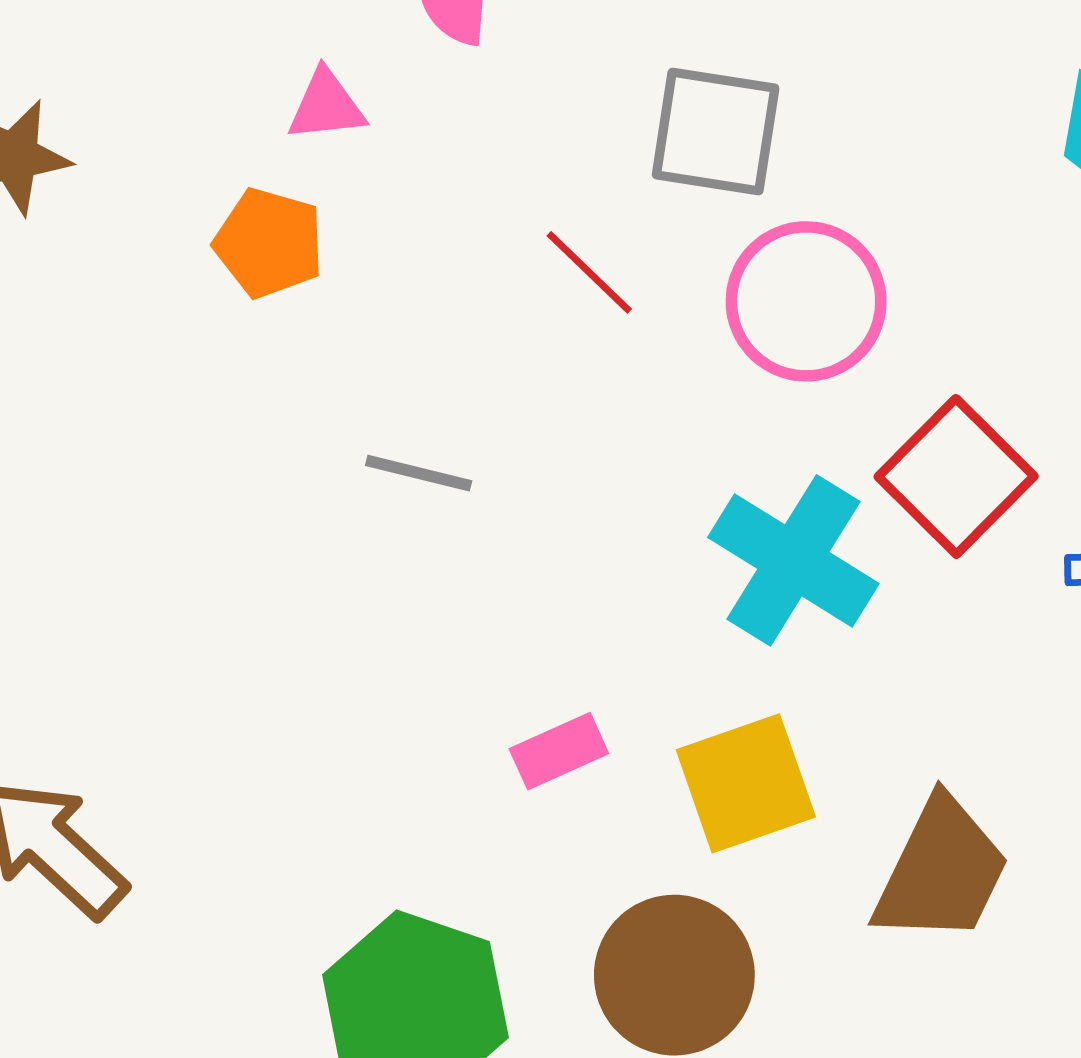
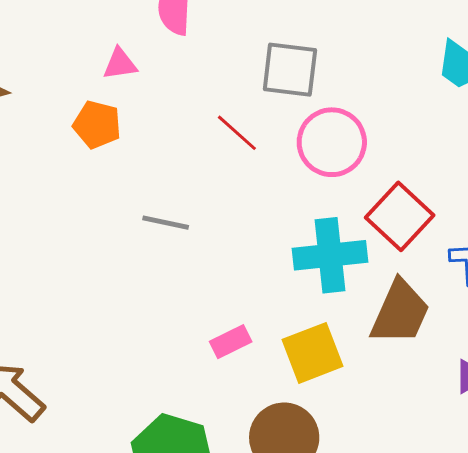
cyan cross: (793, 560) -> (330, 255), turned -36
brown trapezoid: (941, 871) -> (400, 312), moved

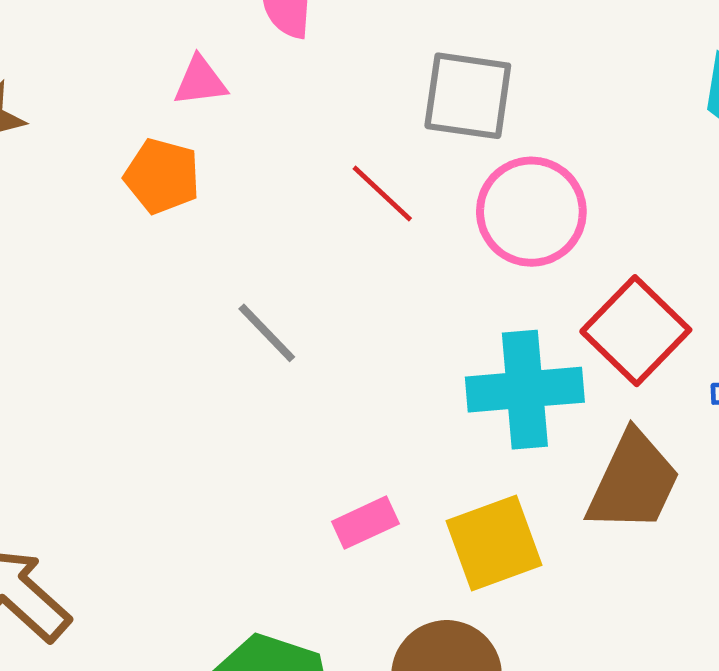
gray line: (166, 223) -> (267, 333), turned 33

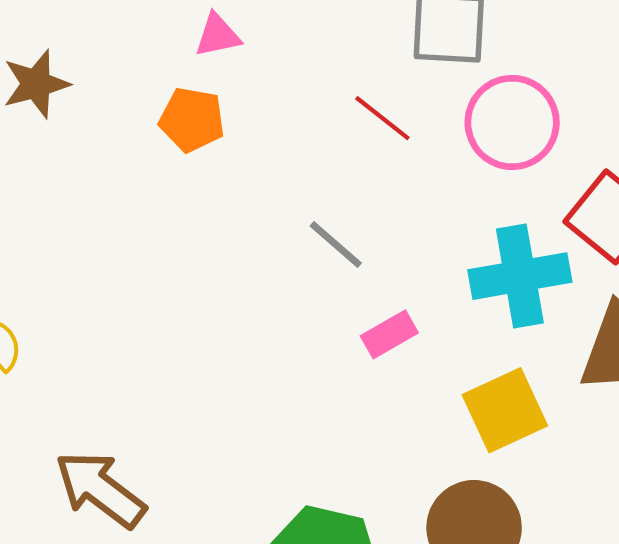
gray line: (267, 333) -> (336, 245), moved
pink rectangle: (365, 523) -> (389, 334), moved

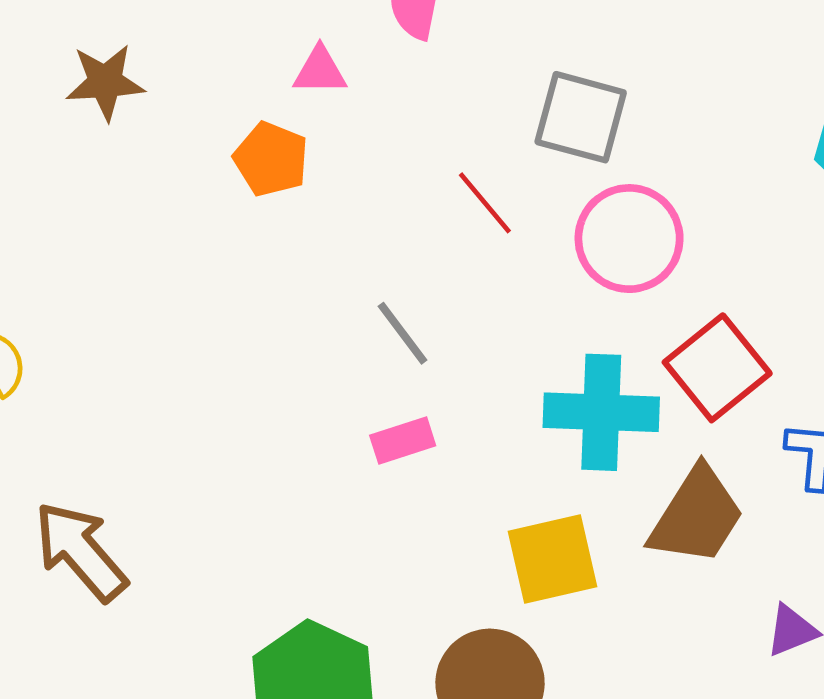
pink rectangle: (389, 334) -> (403, 440), moved

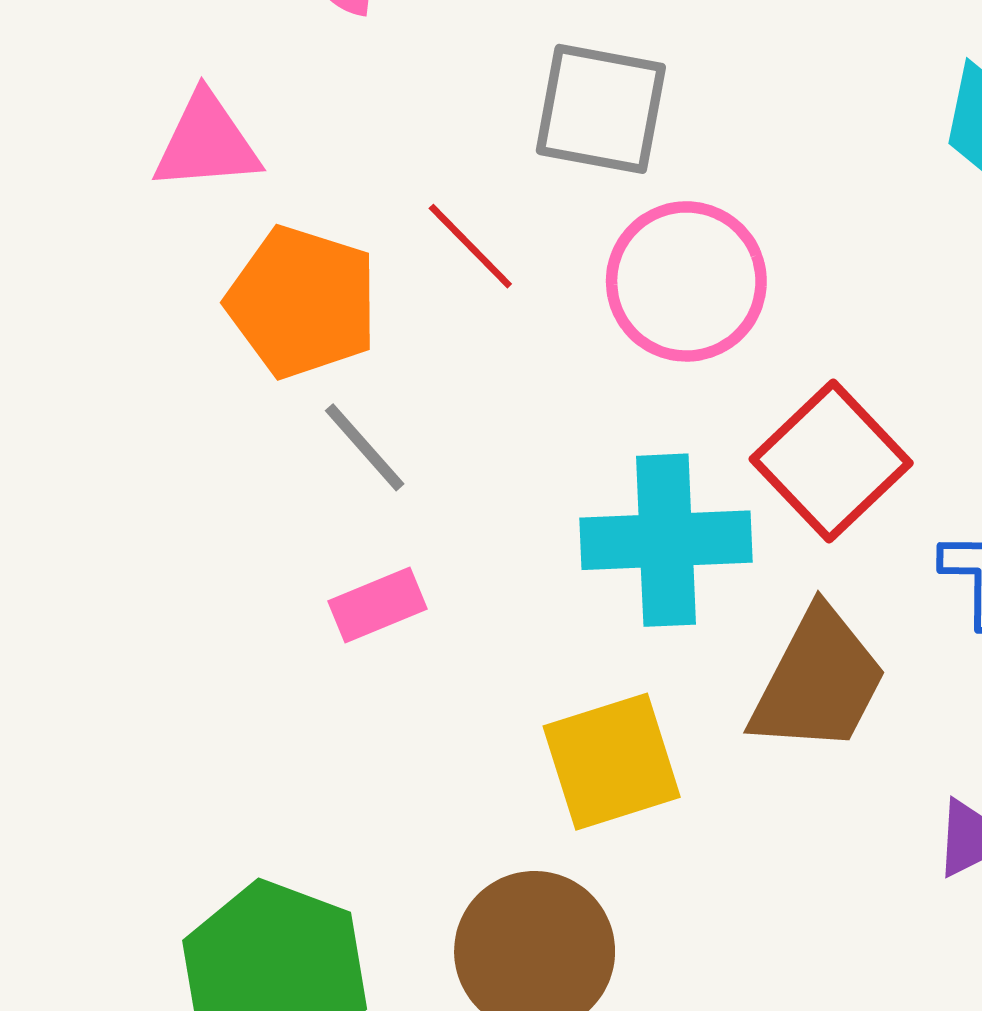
pink triangle: (320, 71) -> (207, 142), moved, size x1.4
orange pentagon: (271, 159) -> (302, 302), moved, size x1.4

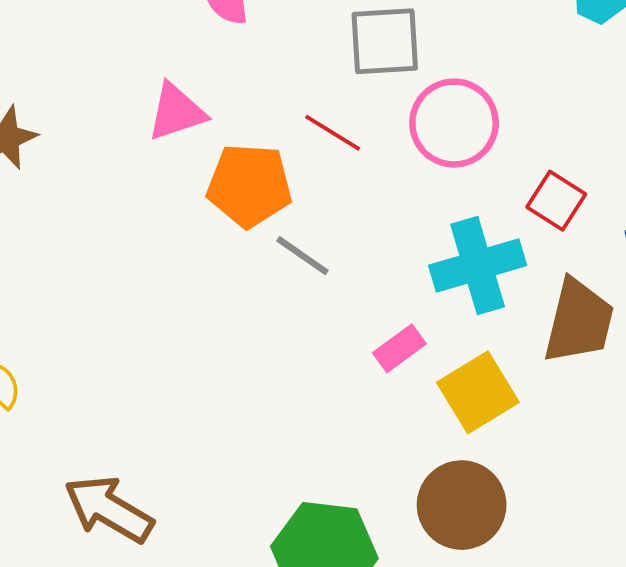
red square: (831, 461) -> (556, 201), size x0.7
pink rectangle: (378, 605) -> (399, 348), moved

